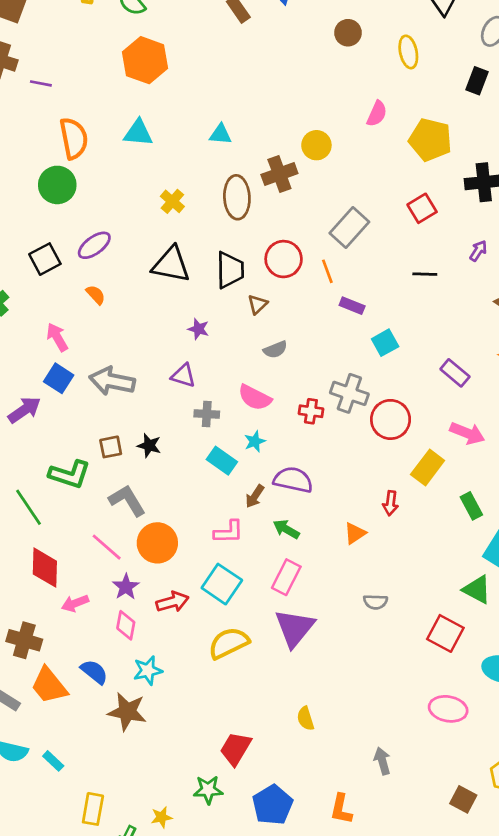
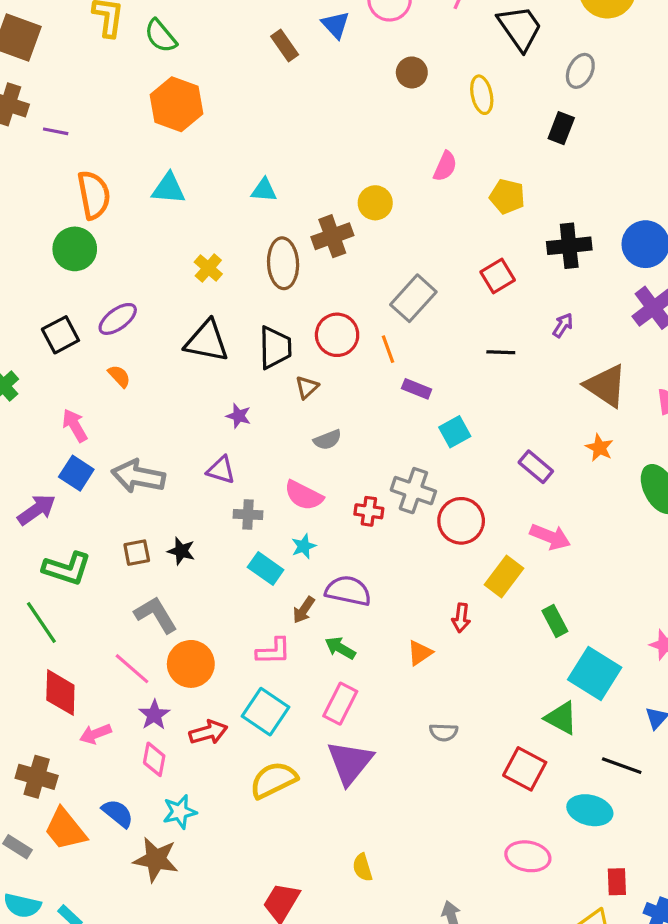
yellow pentagon: (430, 140) -> (507, 196), size x0.7
green L-shape: (70, 474) -> (67, 569), moved

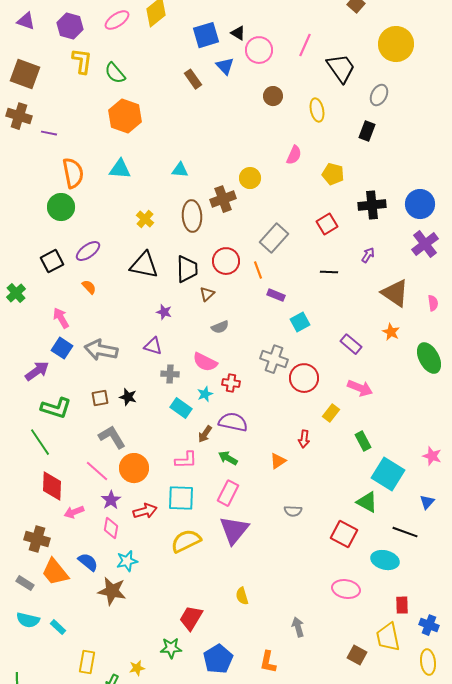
red cross: (369, 511) -> (231, 383), moved
yellow rectangle: (504, 576) -> (331, 413), size x0.7
cyan square: (266, 712) -> (181, 498), turned -32

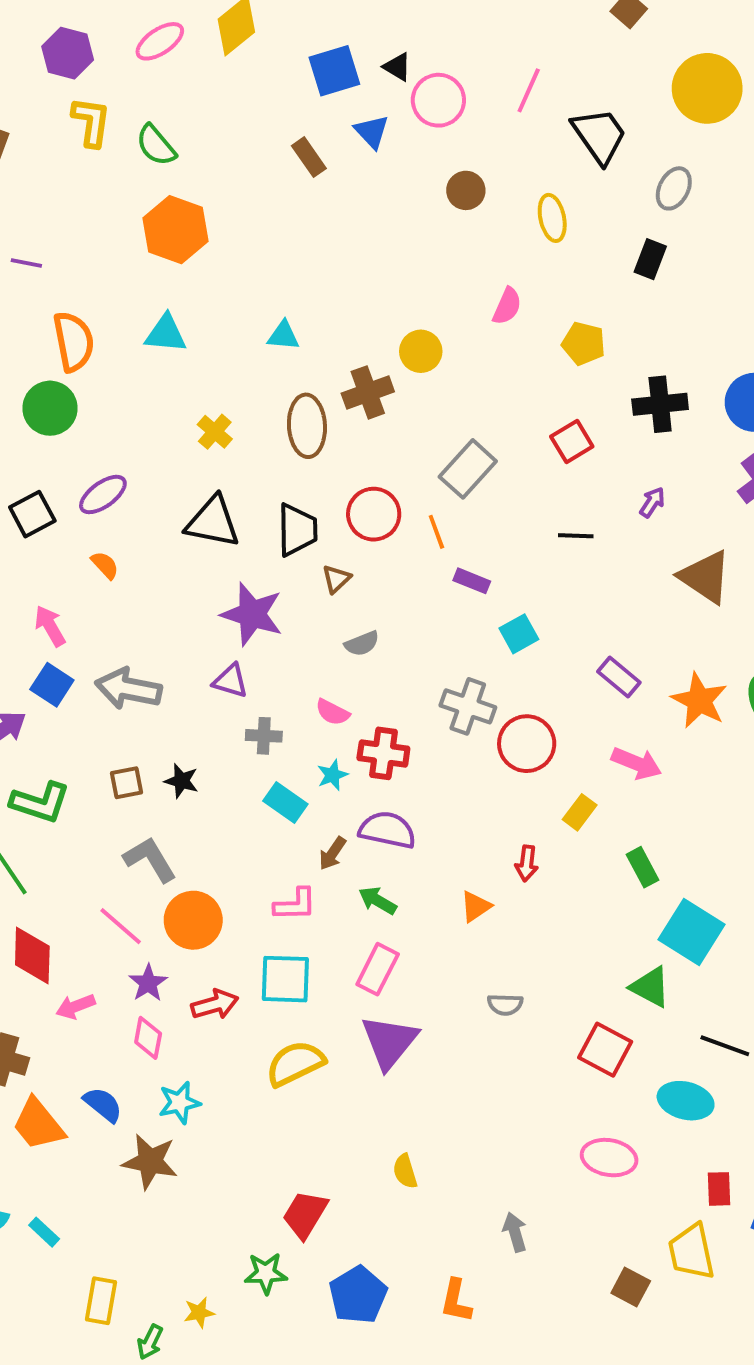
purple star: (164, 312) -> (252, 614), size x2.0
orange star: (391, 332) -> (699, 700), moved, size x1.6
pink semicircle: (205, 362) -> (332, 712), size x0.7
red cross: (231, 383) -> (383, 753), size x1.4

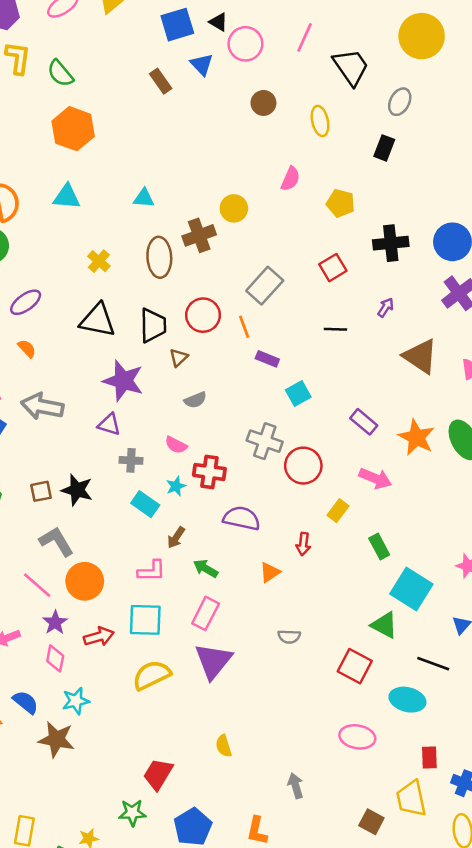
gray arrow: (128, 689) -> (42, 406), moved
black star: (181, 781) -> (77, 490), size x1.4
purple semicircle: (387, 830) -> (242, 518), moved

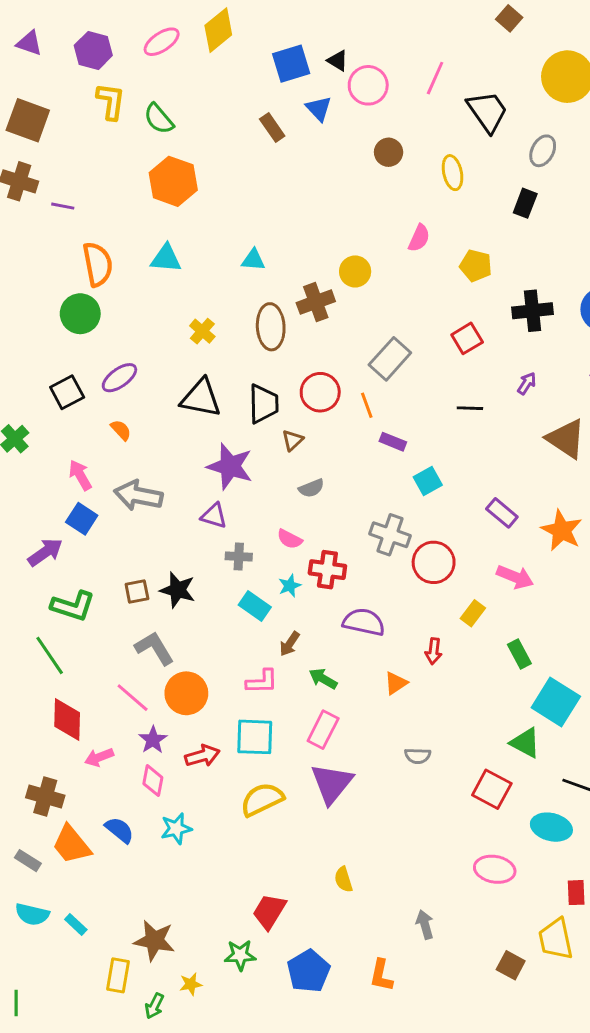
brown star: (56, 739) -> (154, 941), moved

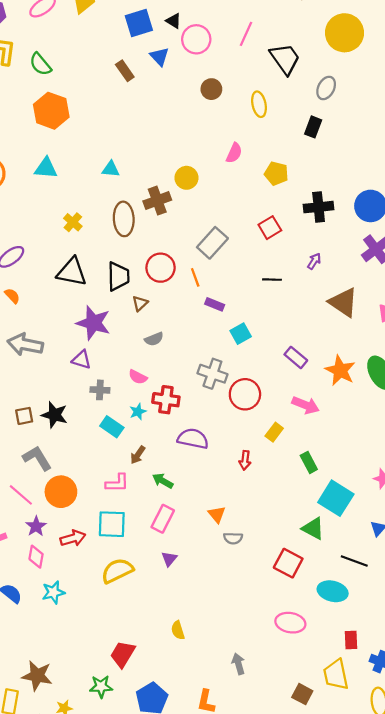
orange triangle: (396, 683) -> (217, 514), moved, turned -36
purple triangle: (332, 783) -> (169, 559), size x0.5

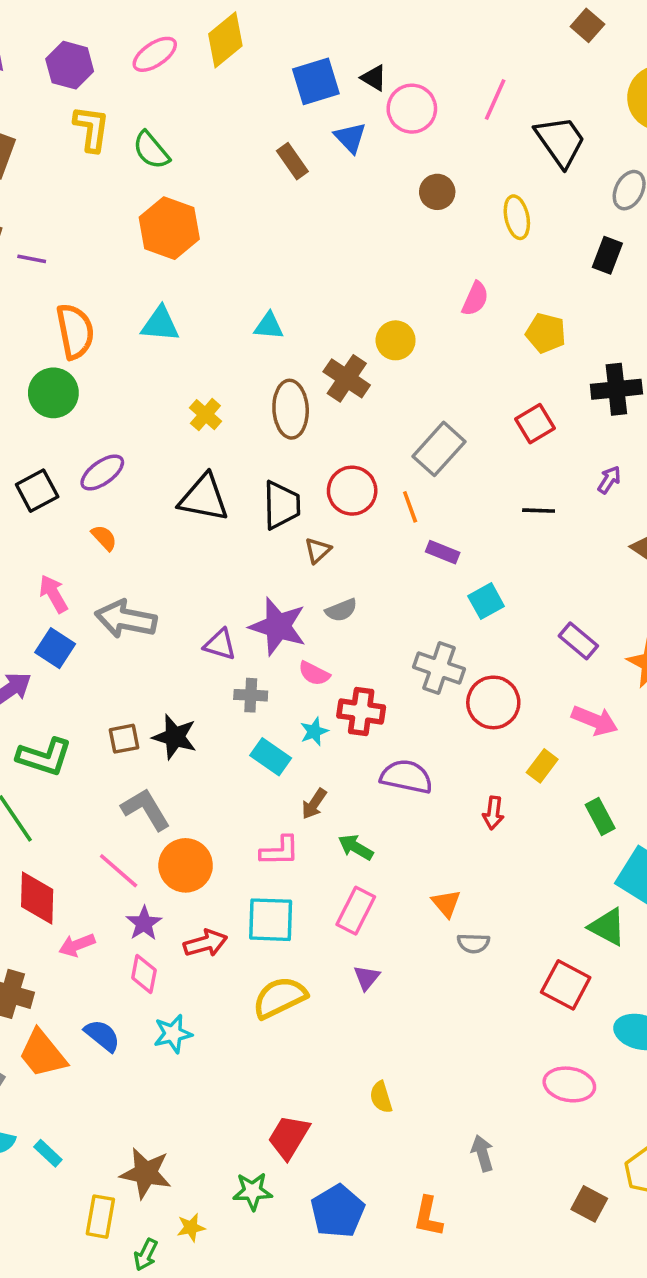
brown cross: (157, 201) -> (347, 378), turned -36
purple star: (93, 323) -> (278, 626), moved

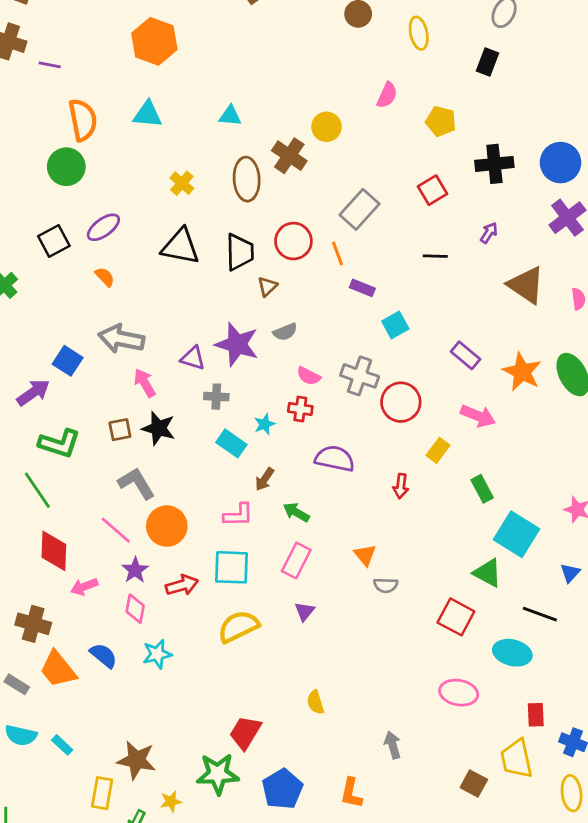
pink arrow: (53, 594) -> (145, 383), moved
pink semicircle: (314, 673) -> (309, 376), moved
red cross: (361, 711) -> (300, 409), size x0.7
green star: (253, 1191) -> (218, 774), size x1.4

